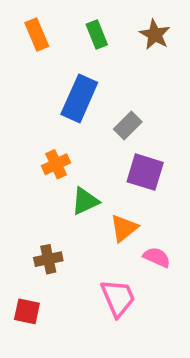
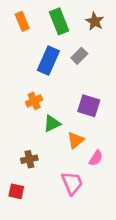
green rectangle: (97, 35) -> (59, 21), size x1.5
gray rectangle: (128, 126) -> (79, 56), moved
pink semicircle: (157, 257) -> (96, 158), turned 98

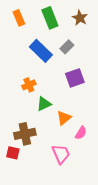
blue rectangle: (48, 61) -> (41, 51), turned -70
purple square: (89, 106) -> (75, 78), moved, turned -36
brown cross: (29, 159) -> (25, 134), size x1.5
red square: (16, 191) -> (13, 153), moved

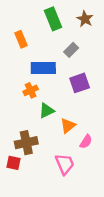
orange rectangle: (19, 18) -> (21, 39), moved
blue rectangle: (41, 51) -> (43, 68), moved, turned -45

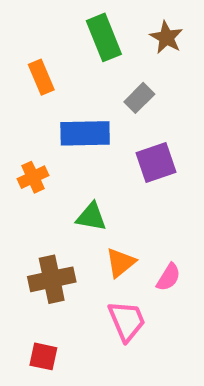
orange cross: (31, 90) -> (33, 177), moved
green triangle: (47, 111) -> (91, 217), turned 35
orange triangle: (68, 126) -> (121, 263), moved
red square: (13, 163) -> (43, 356), moved

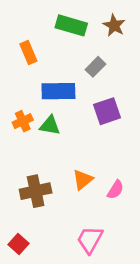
green rectangle: (104, 37) -> (71, 25), turned -52
green triangle: (91, 217) -> (50, 125), moved
pink trapezoid: (127, 321) -> (90, 240), moved, turned -128
red square: (43, 356) -> (18, 244), moved, turned 30

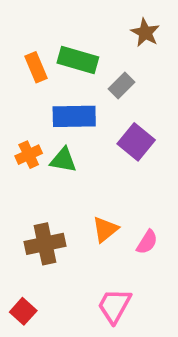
green rectangle: (71, 25) -> (78, 60), moved
purple square: (107, 111) -> (136, 142), turned -32

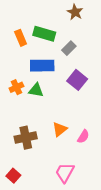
brown star: (145, 33) -> (75, 12), moved

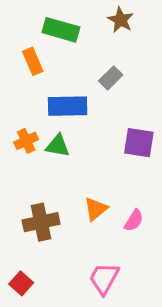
green rectangle: (44, 34) -> (61, 30), moved
purple square: (77, 80) -> (139, 143), moved, turned -30

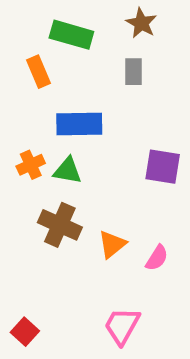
gray rectangle: (111, 78) -> (134, 72), moved, turned -45
brown cross: (41, 222) -> (60, 225), moved, turned 36

